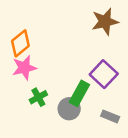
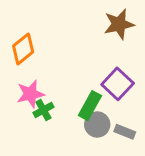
pink star: (24, 68) -> (30, 94), moved
gray circle: (69, 109) -> (97, 124), moved

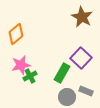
brown star: (119, 24) -> (82, 17), turned -30
gray circle: (97, 124) -> (67, 97), moved

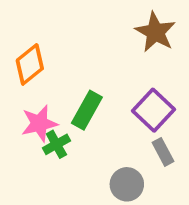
green rectangle: (62, 73) -> (87, 110), moved
gray rectangle: (86, 91) -> (163, 152), moved, turned 40

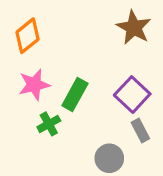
orange diamond: (30, 64) -> (28, 36), moved
pink star: (39, 123) -> (34, 85), moved

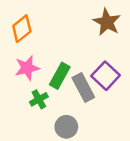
gray rectangle: (140, 130) -> (83, 88), moved, size x1.5
gray circle: (109, 158) -> (66, 127), moved

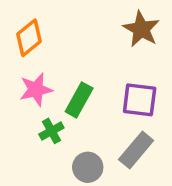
purple square: (106, 76) -> (140, 100), turned -36
gray rectangle: (83, 88) -> (136, 150), moved, turned 68

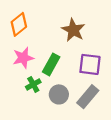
brown star: (141, 29) -> (73, 30), moved
gray circle: (88, 167) -> (59, 94), moved

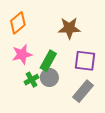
brown star: (73, 30) -> (69, 28), turned -30
gray circle: (59, 94) -> (49, 78), moved

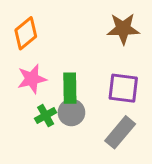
brown star: (69, 28) -> (123, 29), moved
green rectangle: (48, 61) -> (70, 88), turned -30

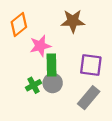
brown star: (123, 29) -> (73, 21), moved
pink star: (32, 79) -> (40, 46), moved

